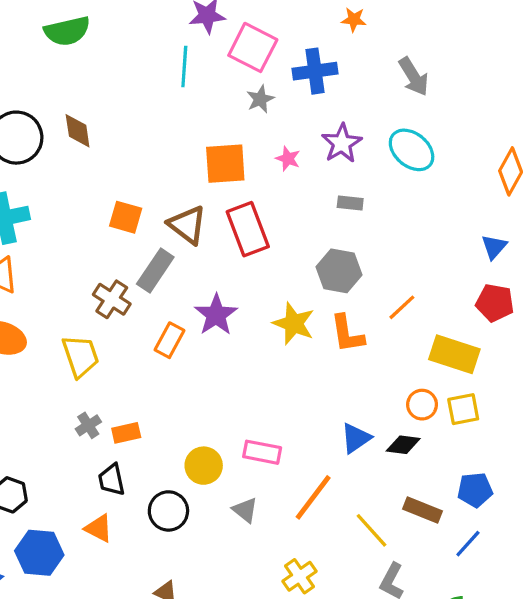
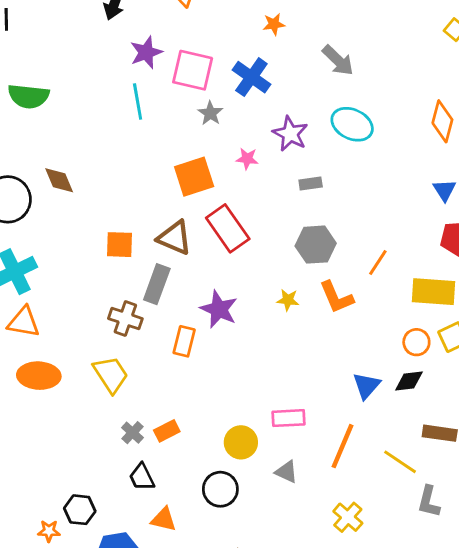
green semicircle: (67, 31) -> (28, 96), turned 33
blue cross: (315, 71) -> (251, 77), turned -33
yellow star: (294, 324) -> (288, 300), size x0.6
black trapezoid: (112, 480) -> (142, 477), moved

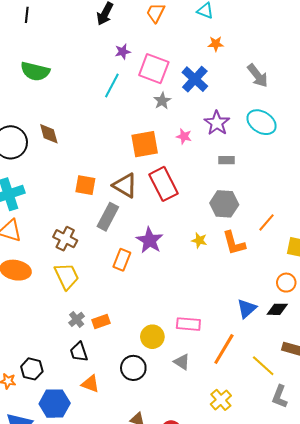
purple star: (146, 52) -> (123, 52), size x0.7
cyan line: (138, 102) -> (112, 86), turned 30
brown cross: (125, 319) -> (65, 239), moved

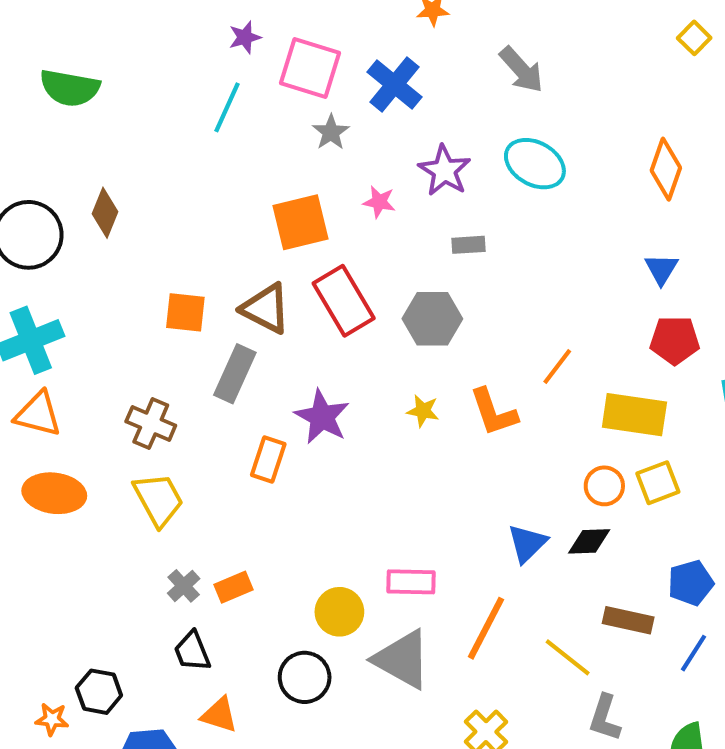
brown diamond: (49, 134) -> (105, 213), turned 40
gray hexagon: (224, 204) -> (432, 319), moved
gray triangle: (182, 362) -> (402, 659), size x1.8

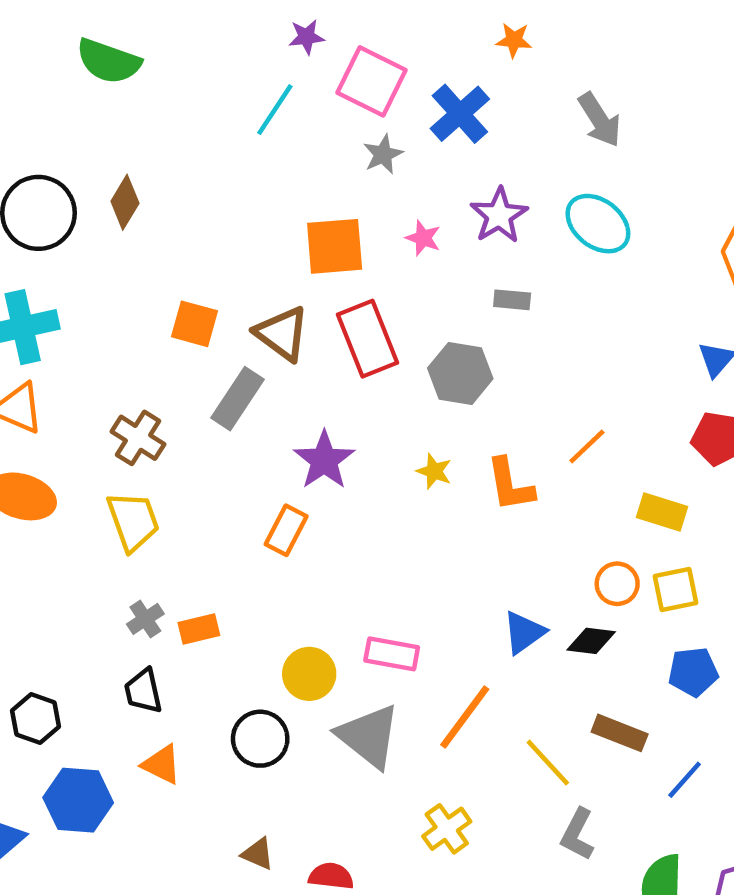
yellow rectangle: (634, 415) -> (662, 512), size x0.7
orange rectangle: (268, 459) -> (286, 530), moved
blue pentagon: (691, 583) -> (693, 672), moved

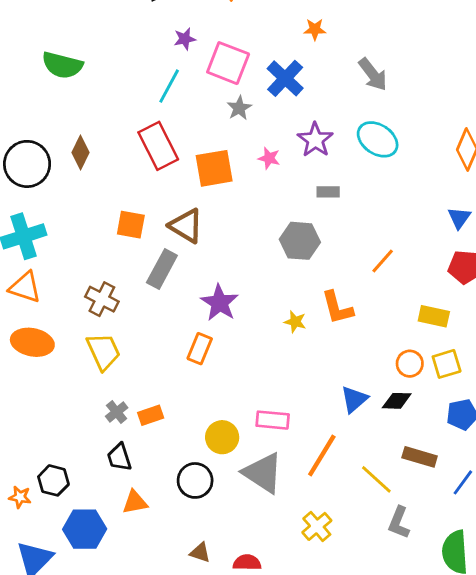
red rectangle: (368, 339) -> (158, 146), moved
orange line: (587, 446) -> (383, 261), moved
yellow star: (434, 471) -> (295, 322), moved
orange triangle: (162, 764) -> (135, 502), turned -32

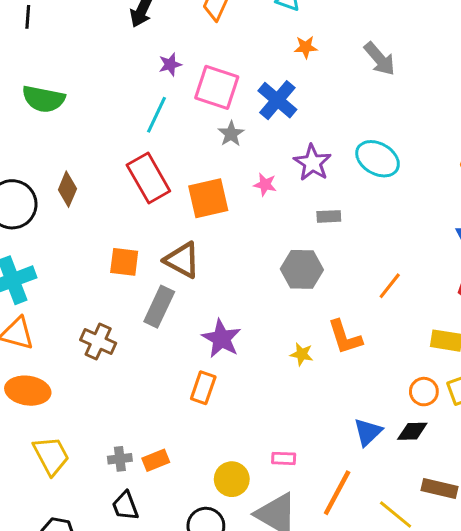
gray arrow: (373, 74) -> (380, 59), moved
yellow trapezoid: (103, 351) -> (51, 456), moved
gray cross: (117, 412) -> (120, 459), turned 35
pink rectangle: (273, 420) -> (284, 458), size x0.7

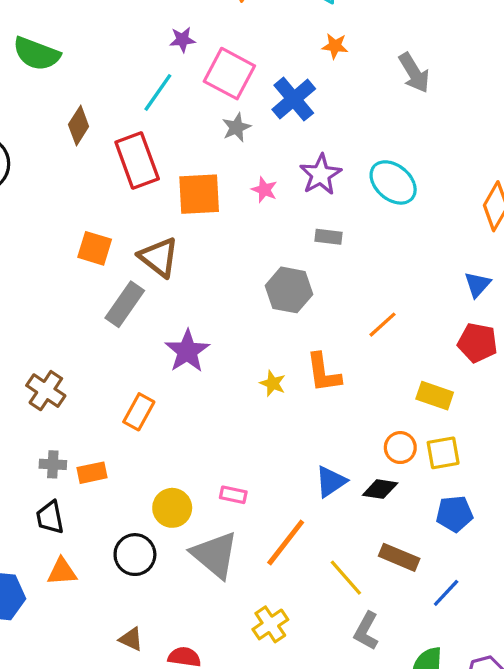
brown diamond: (67, 189) -> (79, 126), moved
brown cross: (98, 342) -> (46, 391), moved
orange rectangle: (203, 388) -> (139, 412), moved

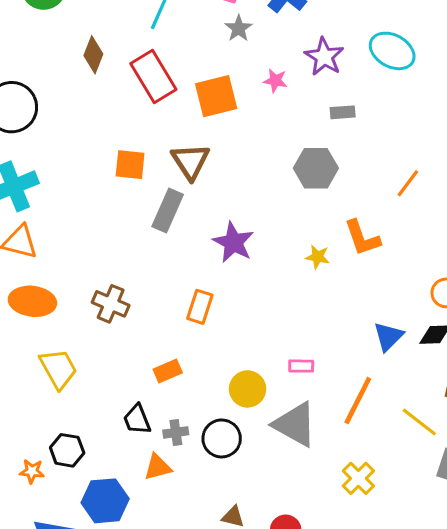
brown triangle: (159, 257) -> (190, 161), turned 30
gray cross: (53, 464) -> (176, 432), moved

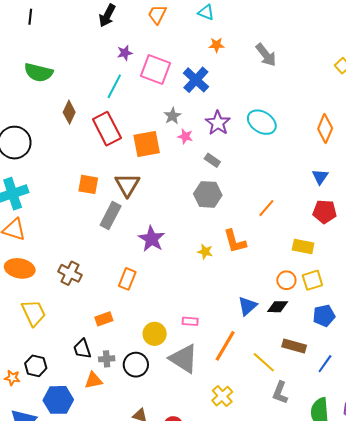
gray star: (239, 28) -> (172, 116), moved
gray rectangle: (343, 112) -> (212, 160), moved, turned 35

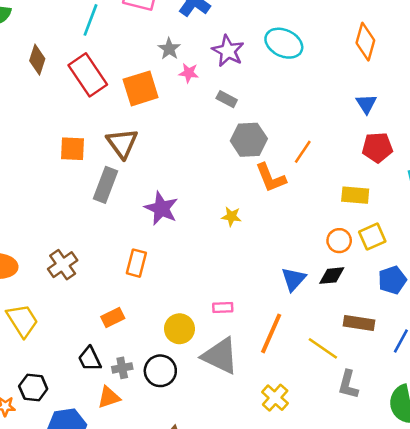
gray hexagon: (208, 194) -> (249, 140), moved
orange L-shape: (235, 241) -> (271, 178), moved
brown cross: (70, 273) -> (63, 265), turned 35

